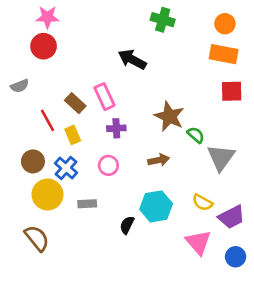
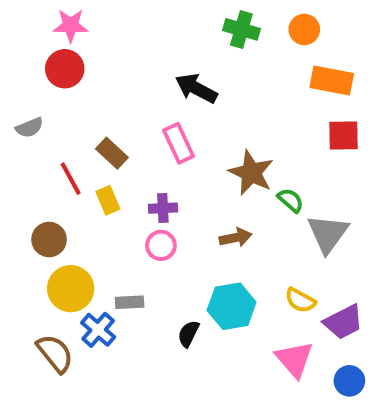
orange circle: (225, 24) -> (304, 29), moved
pink rectangle: (104, 97) -> (179, 143), moved
purple cross: (116, 128) -> (163, 208), moved
blue cross: (66, 168) -> (98, 330), moved

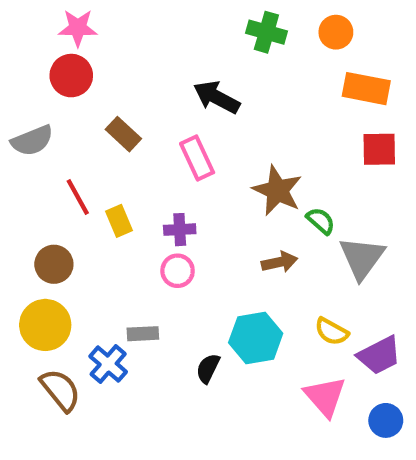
gray semicircle: (29, 128) -> (32, 141), size x1.4
brown rectangle: (112, 153) -> (123, 134), moved
brown arrow: (236, 238) -> (279, 262), moved
yellow circle: (71, 289) -> (45, 325), moved

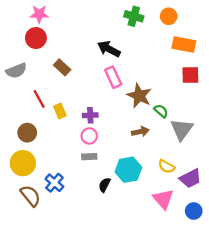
pink rectangle: (197, 158) -> (113, 77), moved
gray rectangle: (143, 334) -> (89, 157), moved

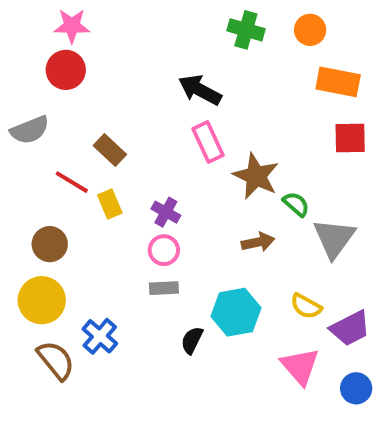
brown rectangle: (62, 67) -> (110, 150), moved
red line: (39, 99) -> (72, 182), turned -30
purple cross: (90, 115) -> (166, 212), turned 32

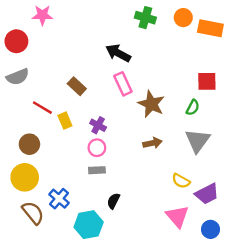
red circle: (66, 70) -> (16, 41), moved
orange rectangle: (338, 82) -> (210, 28), moved
brown rectangle: (110, 150) -> (77, 86), moved
green semicircle: (296, 204) -> (193, 108), moved, turned 77
cyan hexagon: (236, 312) -> (89, 225), moved

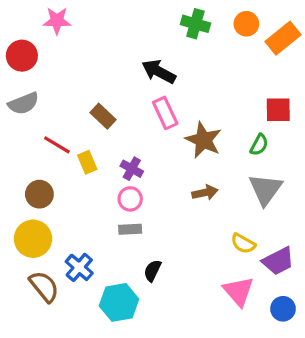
orange rectangle: (210, 28) -> (283, 38), turned -50

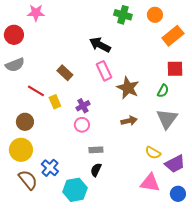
orange rectangle: (283, 38) -> (173, 36), moved
purple cross: (132, 169) -> (83, 106), turned 32
gray rectangle: (130, 229) -> (96, 150), moved
pink triangle: (238, 291) -> (150, 183), turned -40

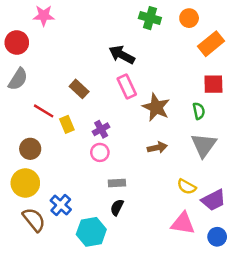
gray semicircle: (15, 65) -> (18, 79), turned -36
green semicircle: (163, 91) -> (199, 111), turned -40

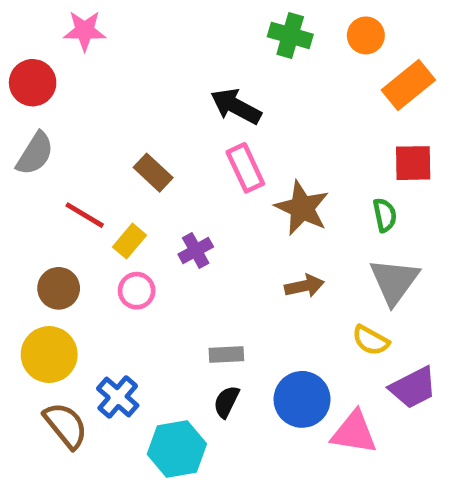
yellow rectangle: (67, 124) -> (130, 241), turned 63
pink circle: (100, 152) -> (137, 291), moved
yellow semicircle: (187, 187) -> (371, 340), moved
blue circle: (217, 237) -> (302, 399), moved, size x1.5

